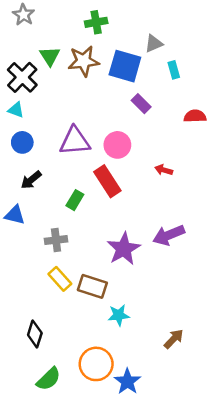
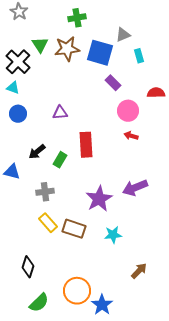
purple triangle: (75, 141) -> (60, 113), size x0.6
pink circle: (117, 145) -> (128, 111), moved
black arrow: (31, 180) -> (37, 152), moved
red rectangle: (107, 181) -> (86, 145), turned 30
cyan star: (119, 315) -> (113, 235), moved

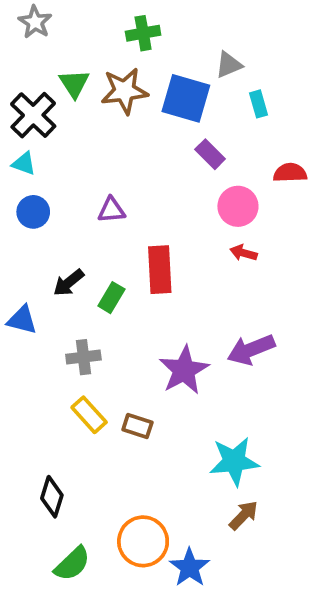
brown rectangle: (74, 229) -> (137, 426), size x0.7
cyan star: (113, 235) -> (234, 461), moved, size x1.5
brown arrow: (139, 271) -> (244, 515), moved

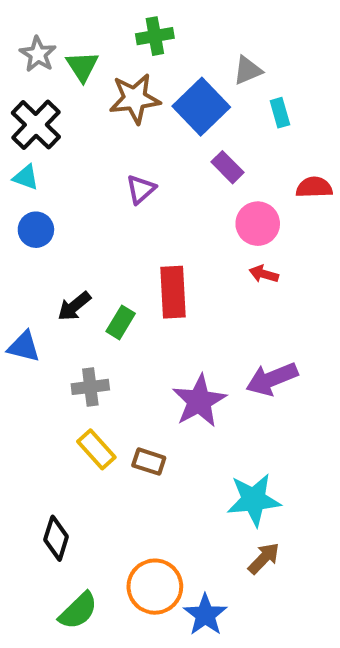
gray star: (35, 22) -> (38, 54), moved
green triangle: (74, 83) -> (82, 66), moved
blue square: (186, 98) -> (201, 107), turned 30
purple triangle: (111, 210) -> (141, 189), moved, turned -36

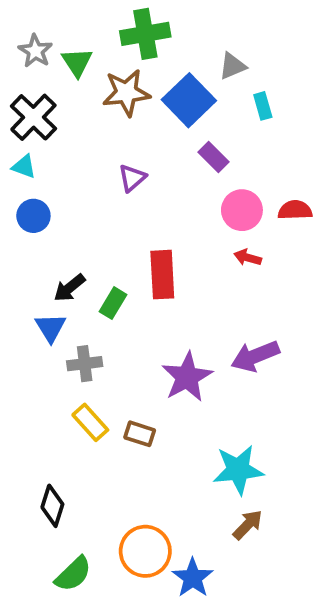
green cross: (155, 36) -> (145, 34), size x1.4
red semicircle: (314, 187) -> (295, 210), moved
blue triangle: (24, 347) -> (51, 328), moved, turned 44

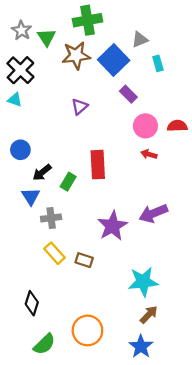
blue circle: (33, 216) -> (20, 150), moved
blue star: (193, 578) -> (141, 346), moved

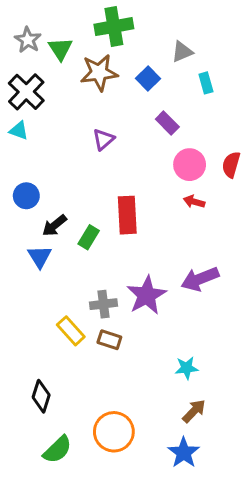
blue square: (114, 60) -> (148, 78), size x0.6
red semicircle: (177, 126) -> (231, 165), turned -72
gray cross: (51, 218) -> (103, 304), moved
cyan star: (143, 282) -> (187, 368), size x0.6

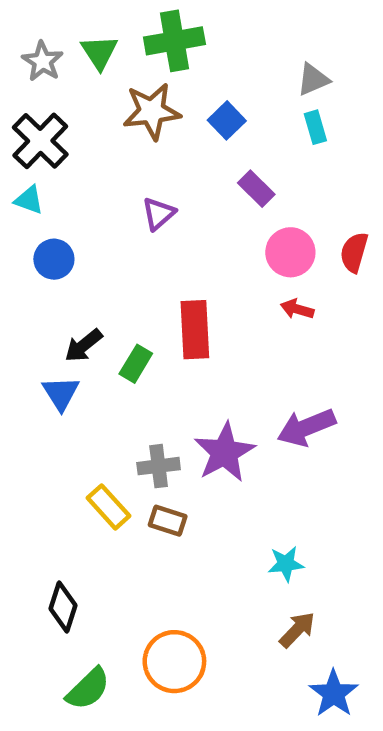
green triangle: (60, 49) -> (99, 52), moved
gray triangle: (182, 52) -> (313, 79), moved
blue circle: (26, 196) -> (54, 259), moved
blue star: (184, 453) -> (334, 693), moved

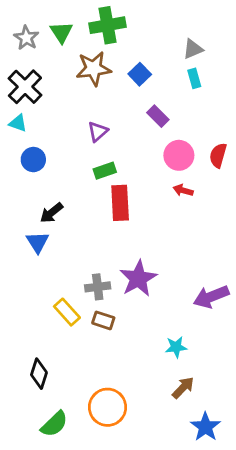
green rectangle: (136, 364) -> (105, 171), moved, turned 40
purple arrow: (306, 427) -> (211, 297), moved

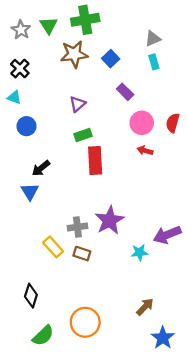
black cross: (25, 87) -> (20, 69), size x0.7
cyan star: (176, 347) -> (139, 252), moved

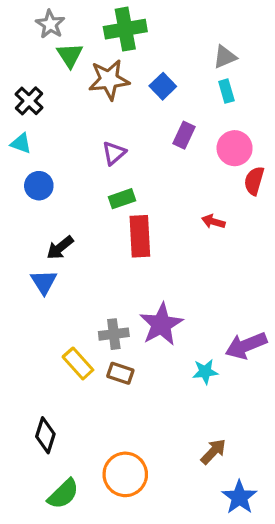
green triangle: (49, 25) -> (70, 55), moved
gray star: (21, 30) -> (50, 24), moved
purple rectangle: (125, 92) -> (184, 135), turned 70
pink circle: (142, 123) -> (235, 148), moved

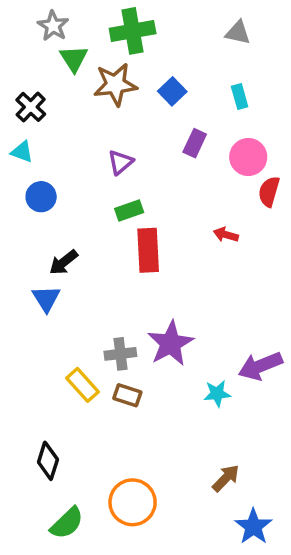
gray triangle: (225, 57) -> (238, 33), moved, turned 35

